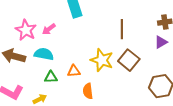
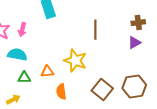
pink arrow: (49, 29) -> (22, 30), turned -40
brown square: (129, 60) -> (102, 90), moved

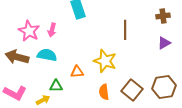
brown cross: (138, 23) -> (163, 16), moved
green triangle: (24, 78) -> (56, 86), moved
orange semicircle: (61, 92) -> (104, 92), moved

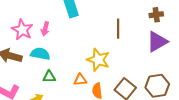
purple triangle: (164, 43) -> (157, 42), size x1.6
orange triangle: (77, 72) -> (80, 80), moved
green triangle: (56, 86) -> (49, 77), moved

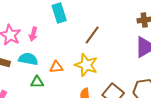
brown line: (118, 29) -> (92, 35), moved, turned 36
orange triangle: (80, 80) -> (56, 67), moved

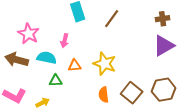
pink arrow: (33, 34) -> (65, 41), moved
brown line: (92, 35) -> (112, 19), moved

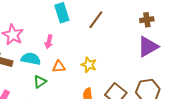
yellow star: (105, 64) -> (89, 65), size x0.7
green triangle: (56, 81) -> (40, 82), turned -32

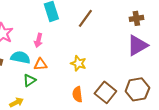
orange triangle: (59, 67) -> (40, 64), moved

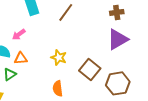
pink arrow: (38, 40) -> (19, 34), turned 40
brown square: (105, 92) -> (90, 69), moved

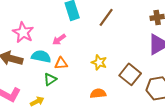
orange semicircle: (58, 88) -> (98, 93), turned 91

